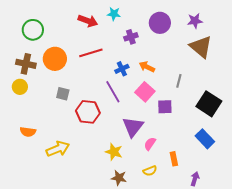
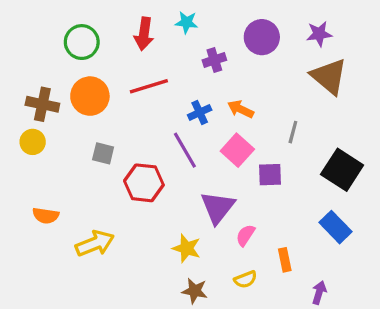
red arrow: (88, 21) -> (144, 34), turned 78
green circle: (33, 30) -> (82, 42), moved

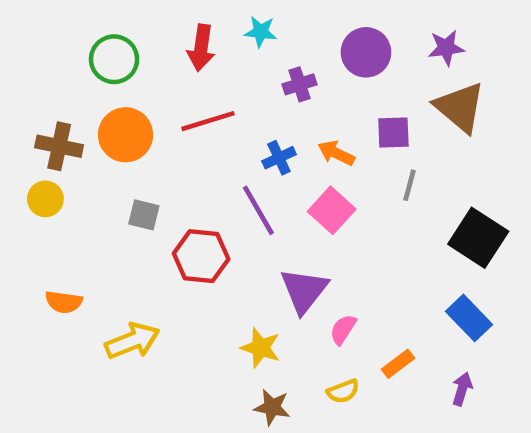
purple square: (270, 175) -> (393, 132), moved
orange rectangle: (285, 260) -> (398, 364), turned 65
purple arrow: (319, 293) -> (462, 389), moved

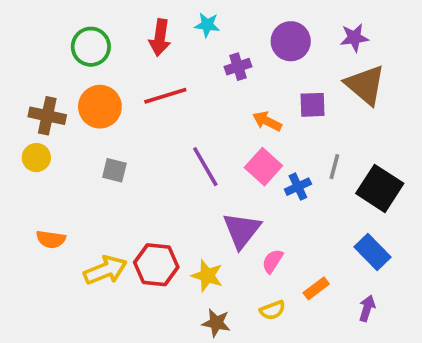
blue cross: (279, 158) -> (298, 187), moved
gray line: (409, 185) -> (334, 167), moved
red hexagon: (201, 256) -> (156, 265), moved

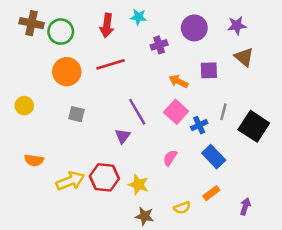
brown triangle: (365, 85) -> (244, 57), size x0.7
brown cross: (47, 116) -> (32, 23), moved
purple triangle: (242, 230) -> (123, 136), moved, size x0.6
blue rectangle: (372, 252) -> (214, 157), moved
pink semicircle: (273, 261) -> (170, 158), moved

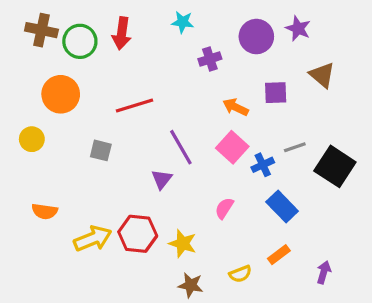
red arrow: (107, 26) -> (122, 33), moved
purple star: (237, 26) -> (298, 28), moved, turned 30
red line: (110, 64) -> (134, 105), moved
orange circle: (67, 72) -> (61, 94), moved
gray line: (223, 112) -> (295, 147), turned 56

